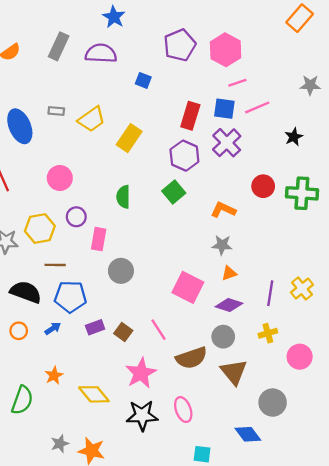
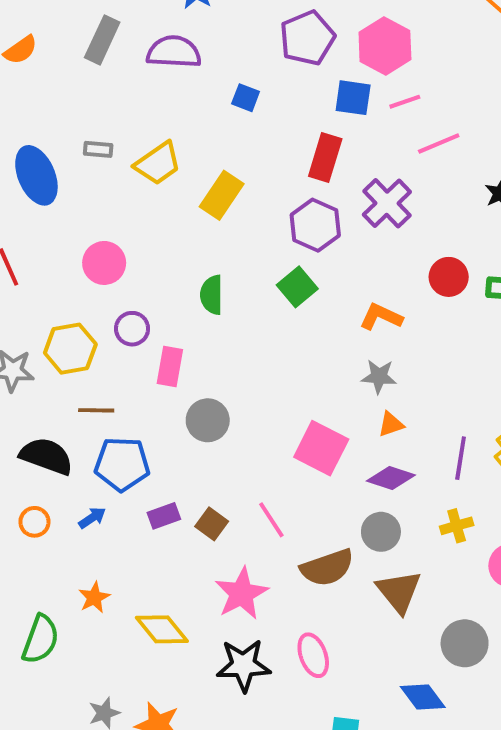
blue square: (224, 109) -> (353, 98), moved

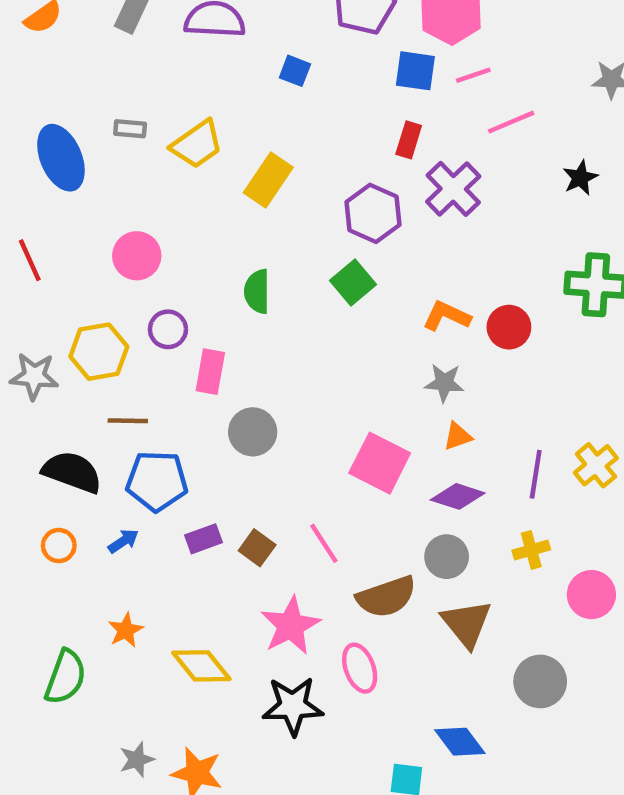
red rectangle: (325, 157) -> (409, 140), moved, size x0.7
red circle: (449, 277) -> (509, 327), moved
pink ellipse: (313, 655) -> (360, 668), moved
blue diamond: (423, 697) -> (460, 742), moved

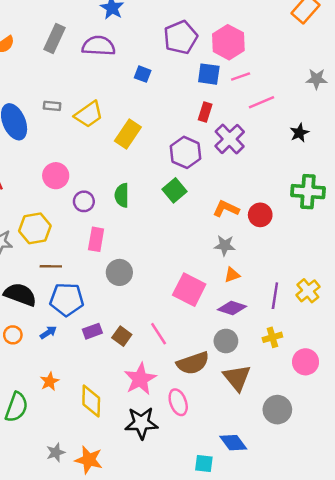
purple circle: (168, 329) -> (84, 201), moved
yellow diamond: (201, 666) -> (91, 401), turned 40

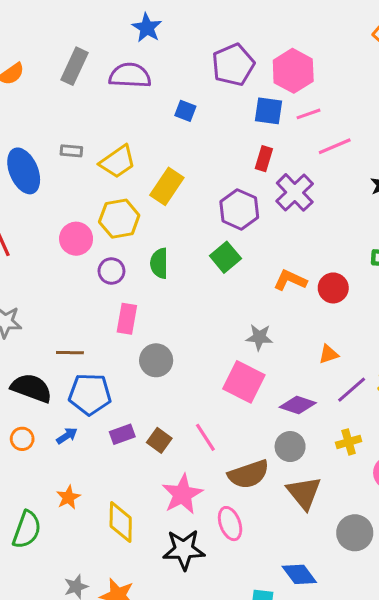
yellow hexagon: (35, 228) -> (119, 219), moved
gray star: (225, 245) -> (259, 337), moved
orange triangle: (232, 275) -> (329, 354), moved
purple line: (275, 296) -> (352, 390), turned 40

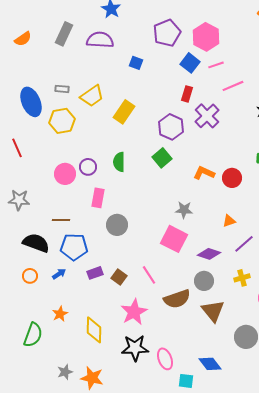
blue square: (269, 111) -> (190, 63), turned 30
yellow hexagon: (119, 219) -> (62, 121), moved
pink circle: (76, 239) -> (65, 174), moved
pink ellipse: (230, 524) -> (165, 359), moved

